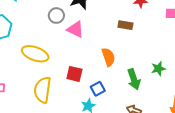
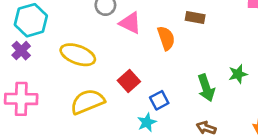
orange semicircle: (108, 57) -> (166, 38), moved
red square: (74, 74) -> (129, 81), turned 35
yellow semicircle: (43, 90) -> (87, 102), turned 60

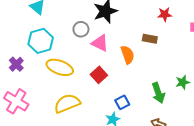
cyan hexagon: (31, 20) -> (41, 41), moved
red square: (129, 81) -> (99, 75), moved
pink cross: (21, 99) -> (16, 101), turned 30

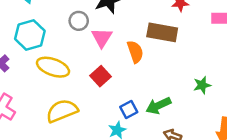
brown rectangle: (150, 39) -> (162, 32), size x1.6
pink triangle: (100, 43) -> (102, 38), turned 36
green arrow: (158, 93) -> (158, 106), moved, turned 84

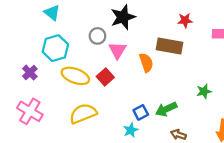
red square: (101, 76) -> (105, 77), moved

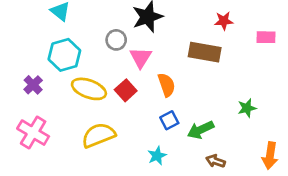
orange semicircle: (146, 63) -> (167, 85), moved
blue square: (141, 112) -> (169, 120), moved

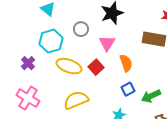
gray circle: (116, 40) -> (81, 29), moved

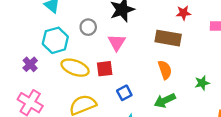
orange semicircle: (126, 63) -> (165, 70), moved
red square: (96, 67) -> (105, 69), turned 35
blue square: (128, 89) -> (124, 93), moved

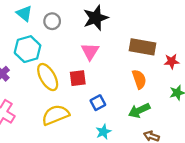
red star: (183, 13) -> (172, 61), moved
gray circle: (88, 27) -> (52, 21), moved
yellow ellipse: (75, 68) -> (48, 77), turned 40

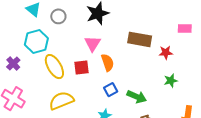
orange semicircle: (139, 79) -> (108, 63), moved
blue square: (98, 103) -> (111, 90), moved
green arrow: (139, 111) -> (137, 97), turned -132

